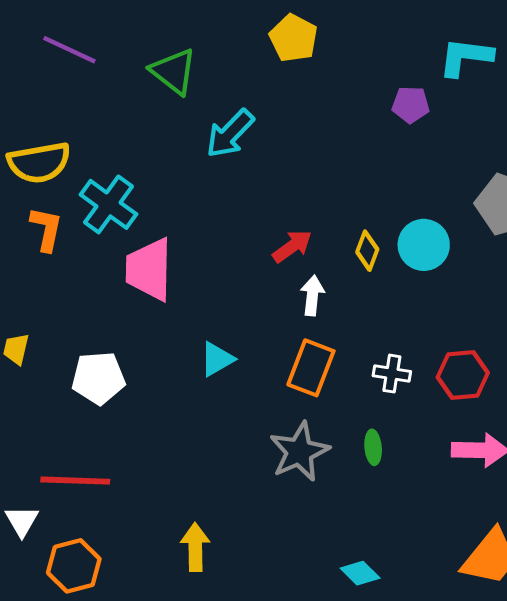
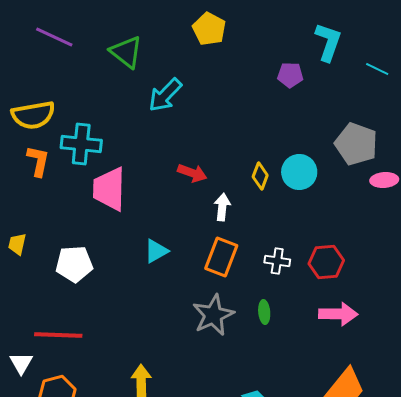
cyan L-shape: (466, 57) -> (328, 42), turned 102
cyan cross: (109, 204) -> (81, 144), turned -30
red arrow: (292, 246) -> (192, 173), moved, turned 56

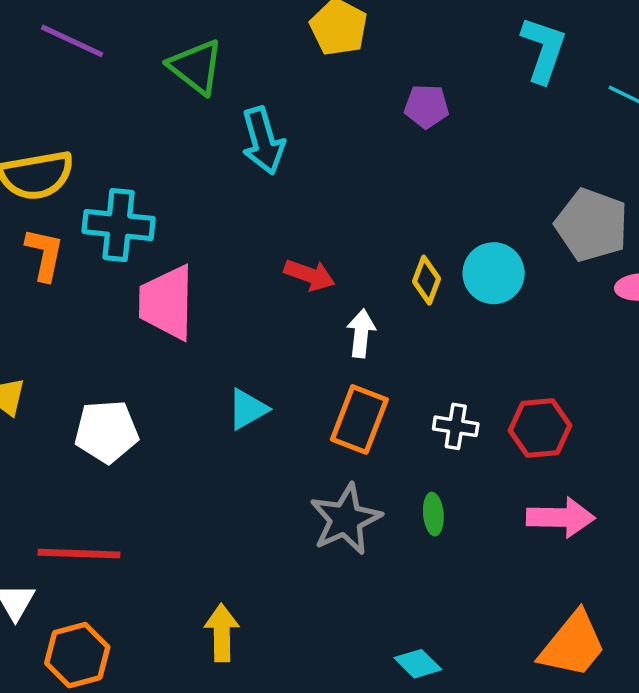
purple pentagon: (290, 75) -> (426, 106), moved
cyan arrow: (165, 95) -> (263, 141), turned -60

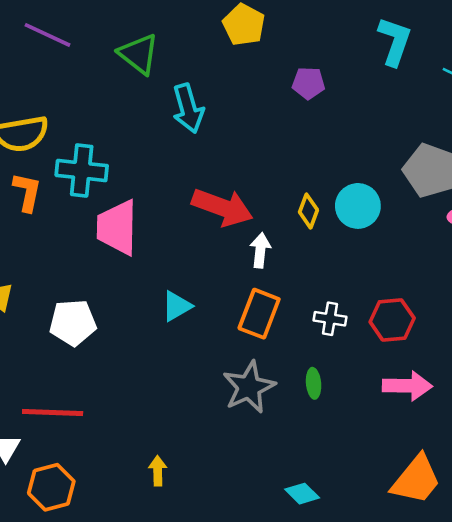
red arrow: (309, 275) -> (222, 207), size x1.6
yellow arrow: (222, 633) -> (158, 471), size x0.7

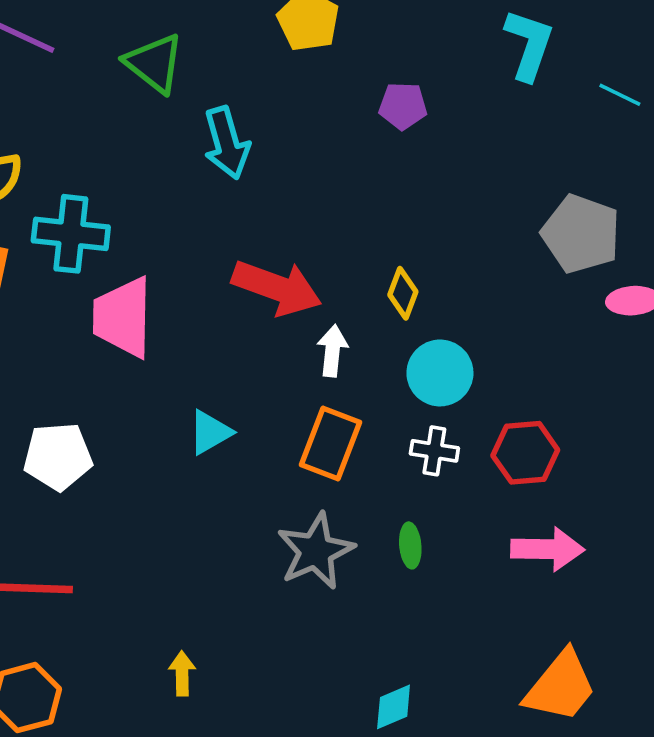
cyan circle: (358, 206) -> (440, 373), moved
cyan diamond: (302, 494) -> (394, 707), turned -68

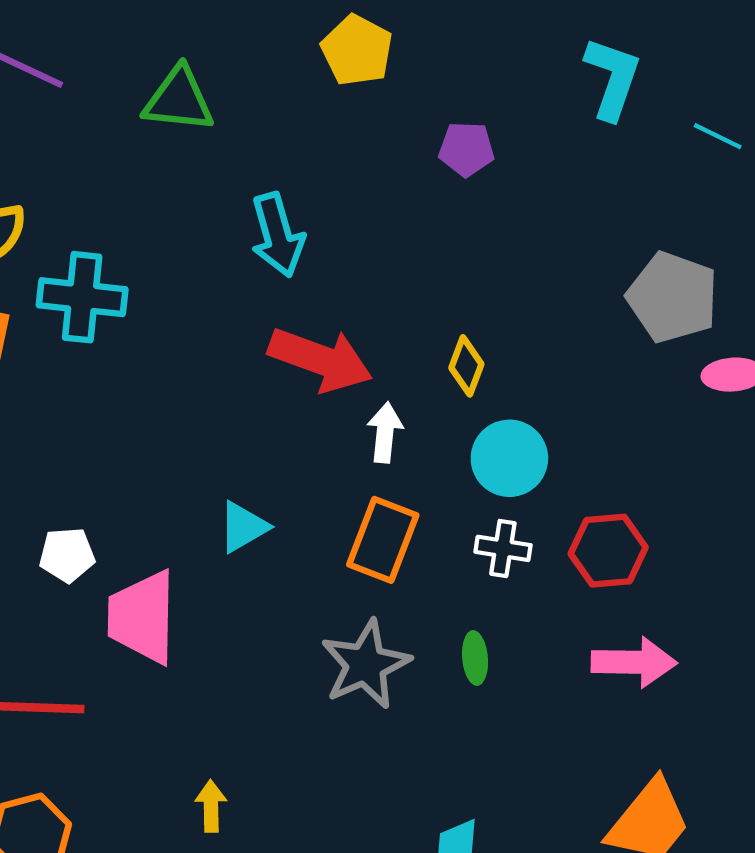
green triangle: (154, 63) -> (179, 100), turned -32
cyan arrow: (227, 143) -> (278, 235), moved
pink trapezoid: (123, 317) -> (142, 617), moved
white pentagon: (58, 456) -> (67, 555), size x0.7

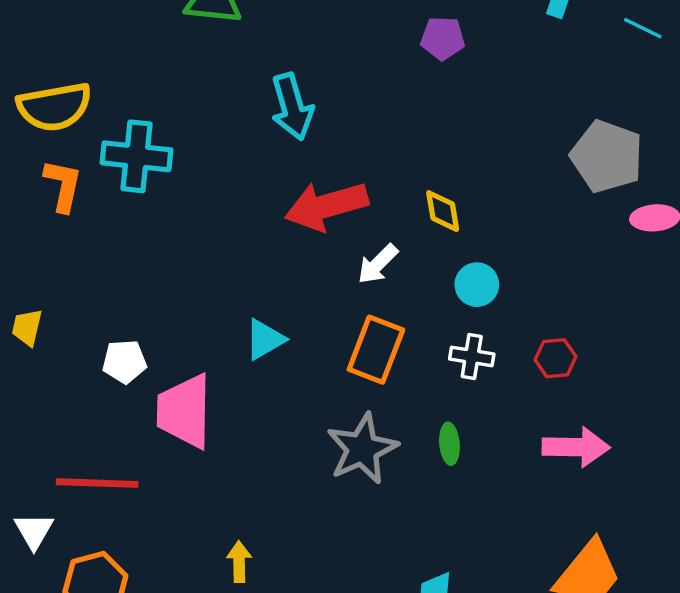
red arrow: (320, 360) -> (326, 206), turned 144
yellow diamond: (466, 366) -> (443, 211), turned -30
white arrow: (385, 433) -> (378, 264), turned -141
cyan circle: (509, 458) -> (477, 285), size x0.7
red hexagon: (608, 551) -> (556, 358), size x0.7

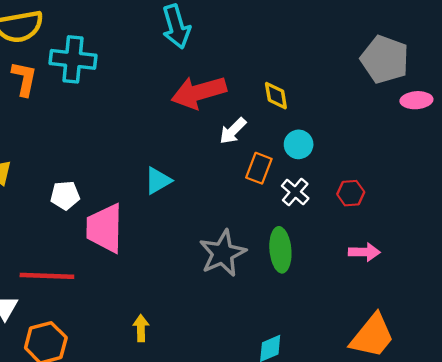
orange rectangle: (376, 350) -> (259, 168), moved, size x0.7
white cross: (472, 356) -> (295, 192), turned 32
green ellipse: (449, 444) -> (280, 250), size x1.6
pink arrow: (576, 447) -> (364, 252), size x0.7

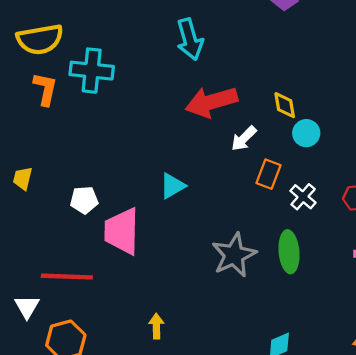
cyan circle: (299, 144) -> (306, 133), moved

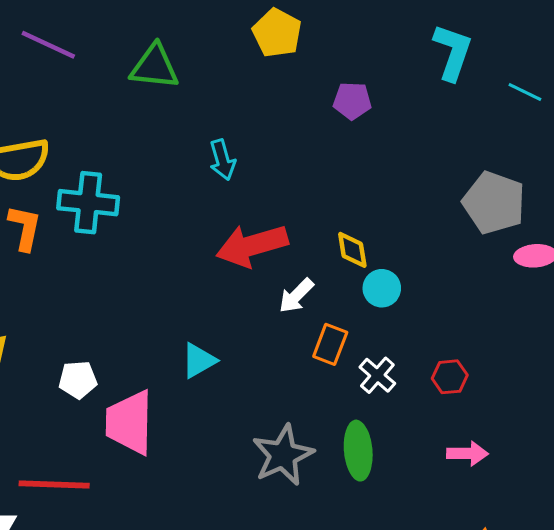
cyan arrow: (190, 39) -> (222, 160), size x0.7

